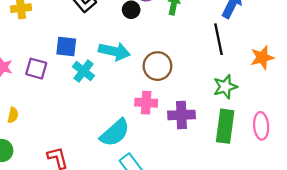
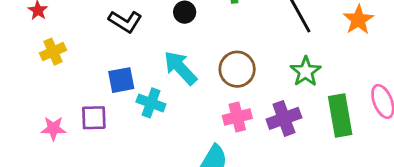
cyan arrow: (114, 51) -> (180, 68), turned -128
green star: (225, 87) -> (306, 71), moved

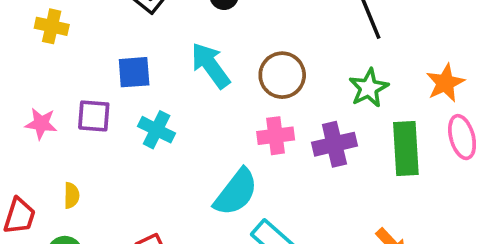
orange star: (358, 20) -> (445, 83), moved
yellow cross: (53, 52) -> (52, 26), turned 30
cyan cross: (151, 103) -> (157, 130), moved

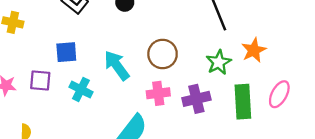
cyan arrow: (210, 65) -> (117, 65), moved
orange star: (445, 83) -> (254, 50), moved
pink ellipse: (462, 137) -> (279, 94), turned 44

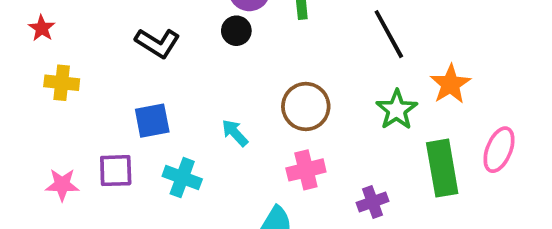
cyan arrow: (117, 65) -> (235, 133), size x0.6
purple cross: (196, 99) -> (372, 202), moved, size x0.7

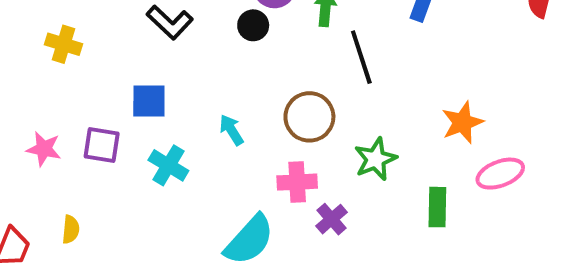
black line: (389, 34) -> (361, 57), moved
green star: (397, 110) -> (375, 159), moved
pink ellipse: (499, 150) -> (500, 174), moved, turned 36
green rectangle: (442, 168) -> (437, 207), size x0.7
purple cross: (372, 202) -> (332, 219), moved, turned -32

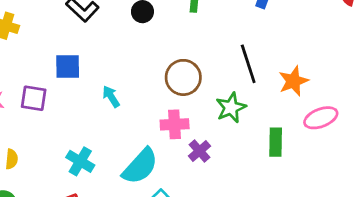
black line: (361, 57) -> (248, 64), moved
cyan arrow: (231, 130) -> (111, 97), moved
cyan cross: (168, 165) -> (80, 161), moved

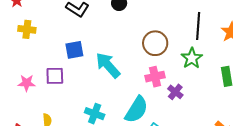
black line: (248, 64) -> (198, 26), turned 32
cyan arrow: (111, 97) -> (108, 65), size x1.8

